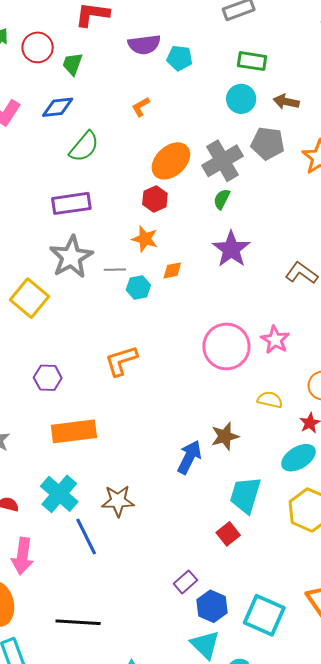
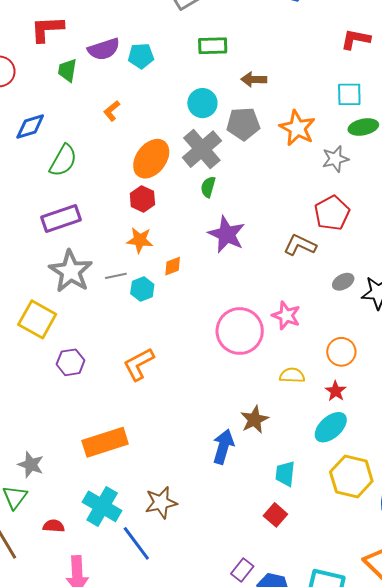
green trapezoid: (72, 64) -> (67, 70), moved
cyan circle: (241, 99) -> (202, 103), moved
purple hexagon: (48, 378) -> (71, 362), moved
cyan trapezoid: (245, 495) -> (285, 474), size x0.7

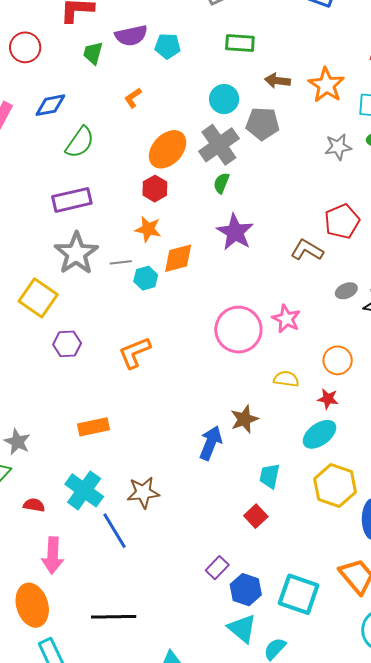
orange star: (297, 128) -> (326, 85), moved
gray star: (335, 159) -> (338, 147), moved
orange diamond: (173, 266) -> (178, 258), size x1.6
red star: (336, 391) -> (328, 399), turned -30
orange rectangle: (105, 442) -> (93, 427), size x0.7

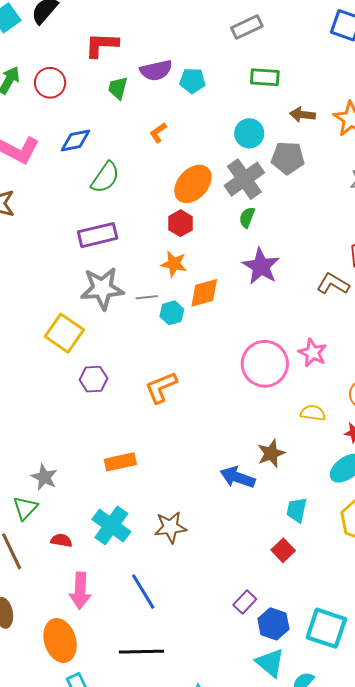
gray star: (76, 253) -> (102, 288), turned 30
blue arrow: (211, 443) -> (238, 477), turned -92
blue line: (114, 531) -> (143, 592), moved

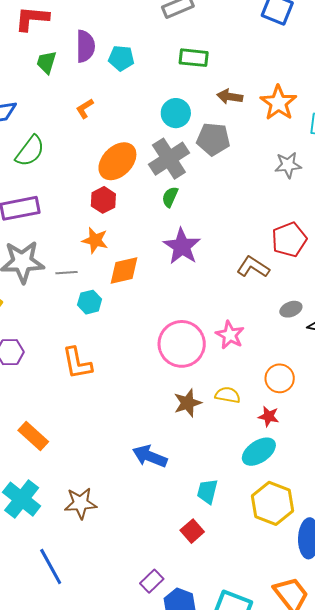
purple semicircle: (156, 70) -> (85, 46), turned -80
cyan hexagon: (172, 313) -> (90, 302), moved
orange L-shape: (161, 387) -> (77, 363), turned -81
brown star: (271, 453) -> (188, 403), moved
orange rectangle: (120, 462) -> (33, 436), turned 52

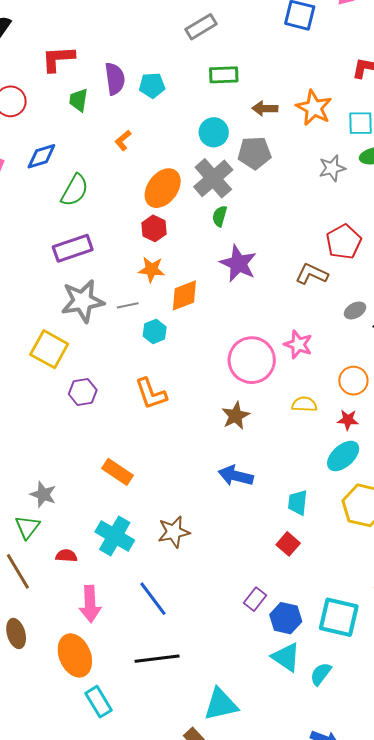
brown star: (188, 403) -> (236, 416), moved

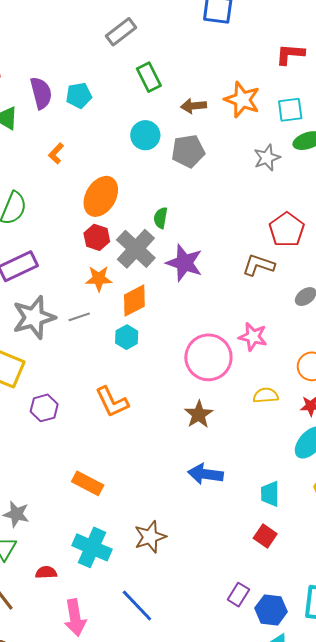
green rectangle: (224, 75) -> (149, 77), turned 72
gray cross: (213, 178) -> (136, 249), moved
cyan hexagon: (155, 331) -> (127, 337), moved

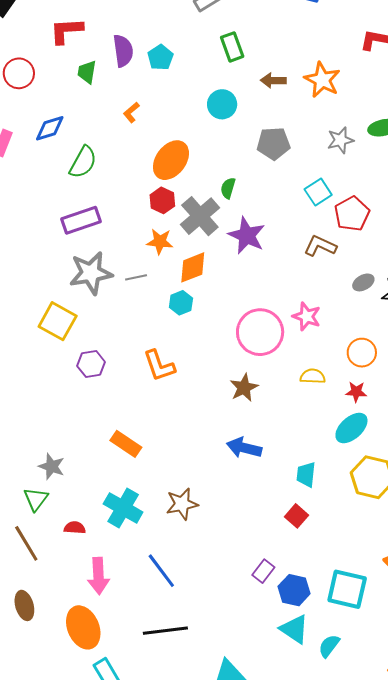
cyan pentagon: (79, 96) -> (160, 57), turned -30
cyan square: (290, 110) -> (318, 192), moved, turned -32
gray pentagon: (188, 151) -> (273, 144), moved

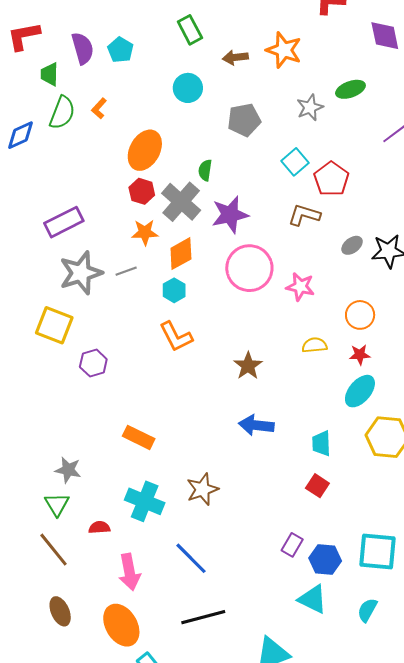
green semicircle: (83, 162) -> (62, 113), moved
purple star: (247, 236) -> (230, 215), turned -30
pink circle: (260, 332) -> (249, 268), moved
orange L-shape: (159, 366) -> (176, 337), moved
cyan triangle: (294, 629) -> (313, 599), moved

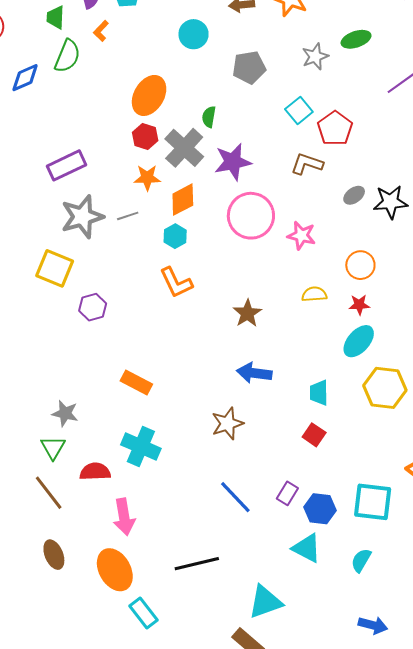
orange L-shape: (99, 108) -> (101, 31), moved
brown star: (202, 489) -> (227, 423), moved
red semicircle: (99, 527) -> (95, 472), size x1.4
blue line: (191, 558) -> (235, 497), moved

